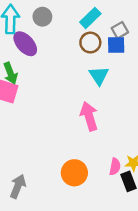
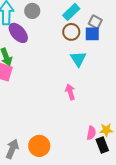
gray square: (120, 30) -> (95, 22), turned -32
pink arrow: (89, 116) -> (70, 92), size x0.7
orange circle: (74, 173) -> (39, 146), moved

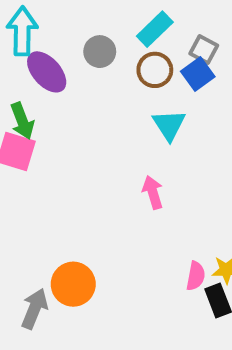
gray circle: (32, 11) -> (100, 52), moved
blue square: (92, 34) -> (198, 74), turned -35
orange circle: (39, 146) -> (73, 284), moved

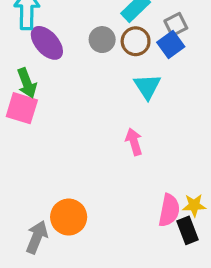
gray square: (204, 50) -> (176, 25), turned 35
gray circle: (100, 52) -> (102, 40), moved
pink semicircle: (196, 276) -> (169, 210), size x1.4

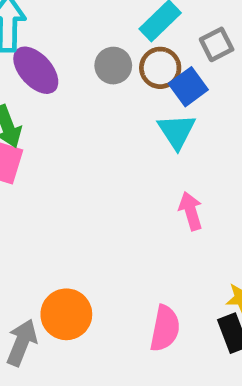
blue square: (171, 45) -> (188, 87), moved
pink arrow: (134, 142) -> (191, 211), moved
pink semicircle: (169, 210) -> (165, 328), moved

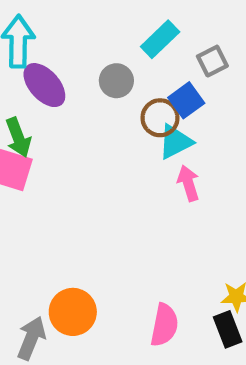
brown circle: (160, 68) -> (160, 118), moved
cyan triangle: (177, 131) -> (175, 142), turned 36
pink arrow: (191, 211) -> (188, 183), moved

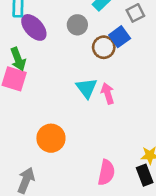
cyan triangle: (175, 142) -> (87, 88), moved, turned -40
pink arrow: (188, 183) -> (108, 93), moved
orange circle: (73, 312) -> (51, 138), moved

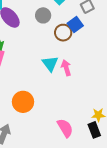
pink semicircle: (106, 172) -> (65, 128), turned -42

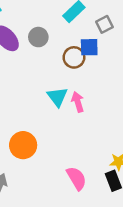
gray circle: (43, 15) -> (38, 37), moved
blue square: (75, 25) -> (89, 47), turned 35

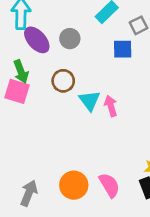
brown circle: (74, 57) -> (63, 81), moved
orange circle: (23, 145) -> (74, 185), moved

